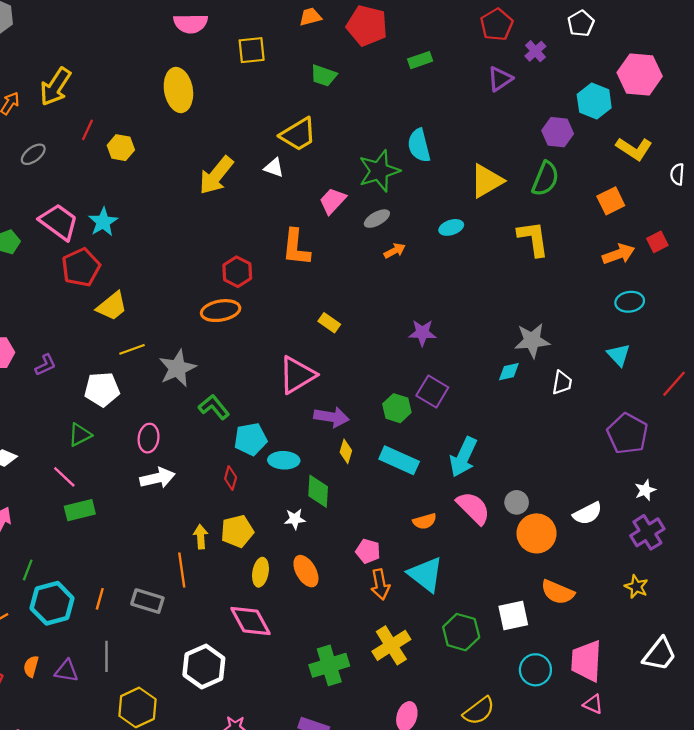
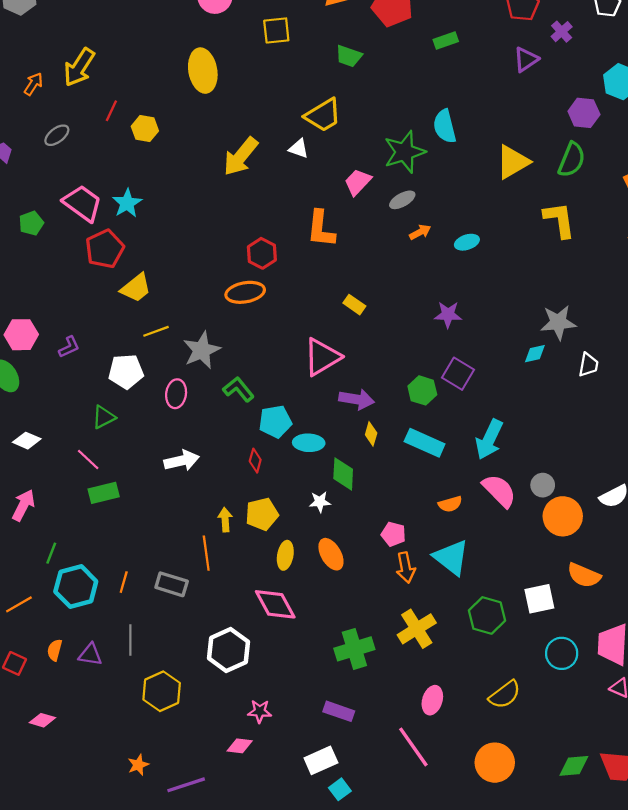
cyan ellipse: (451, 227) -> (467, 242), moved
pink ellipse: (149, 438) -> (176, 394), moved

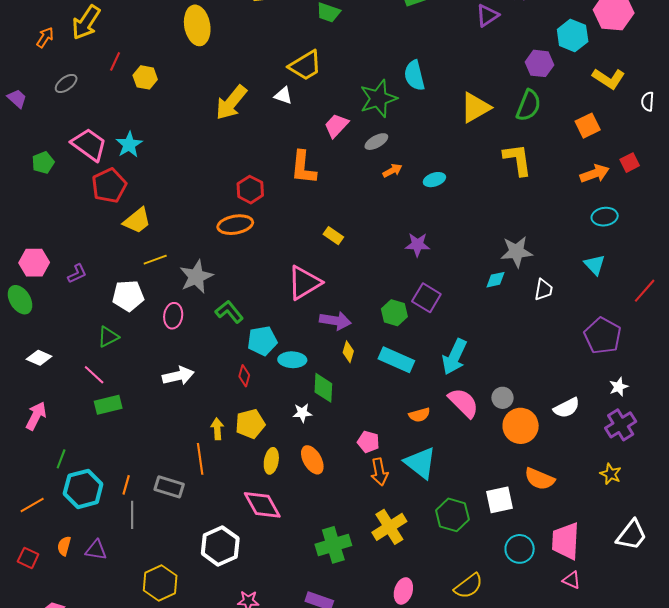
gray line: (130, 640) -> (132, 515), moved

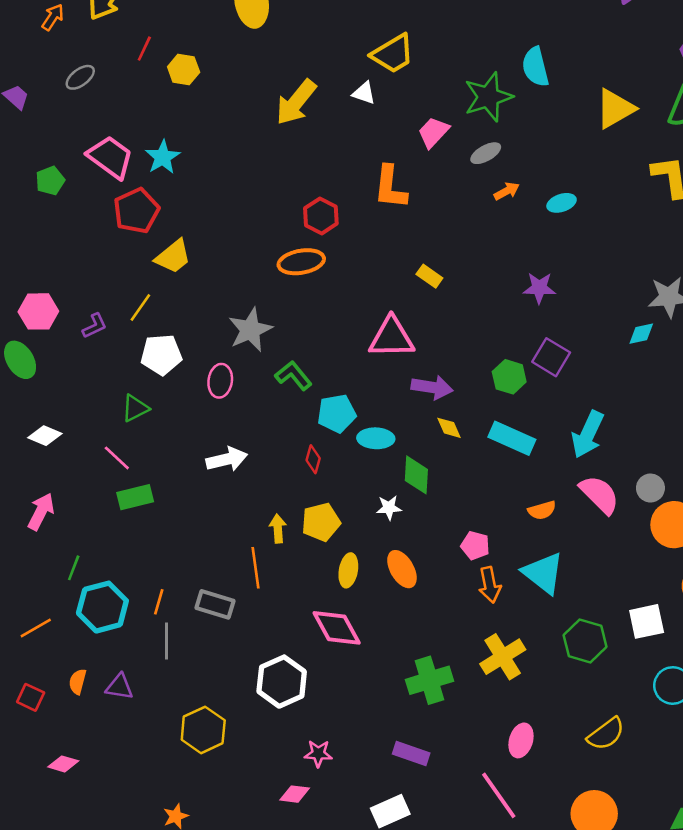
yellow line: (155, 260) -> (140, 308), moved, turned -35
pink triangle: (304, 283) -> (392, 338), turned 30
yellow diamond: (348, 352) -> (449, 428), turned -40

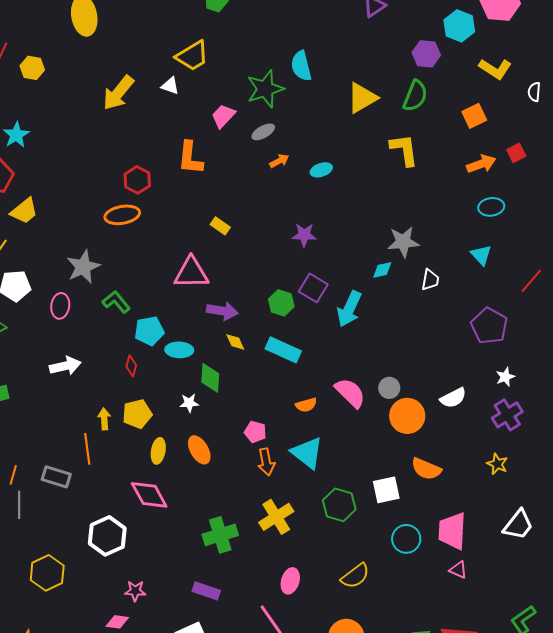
cyan arrow: (588, 434) -> (349, 309), moved

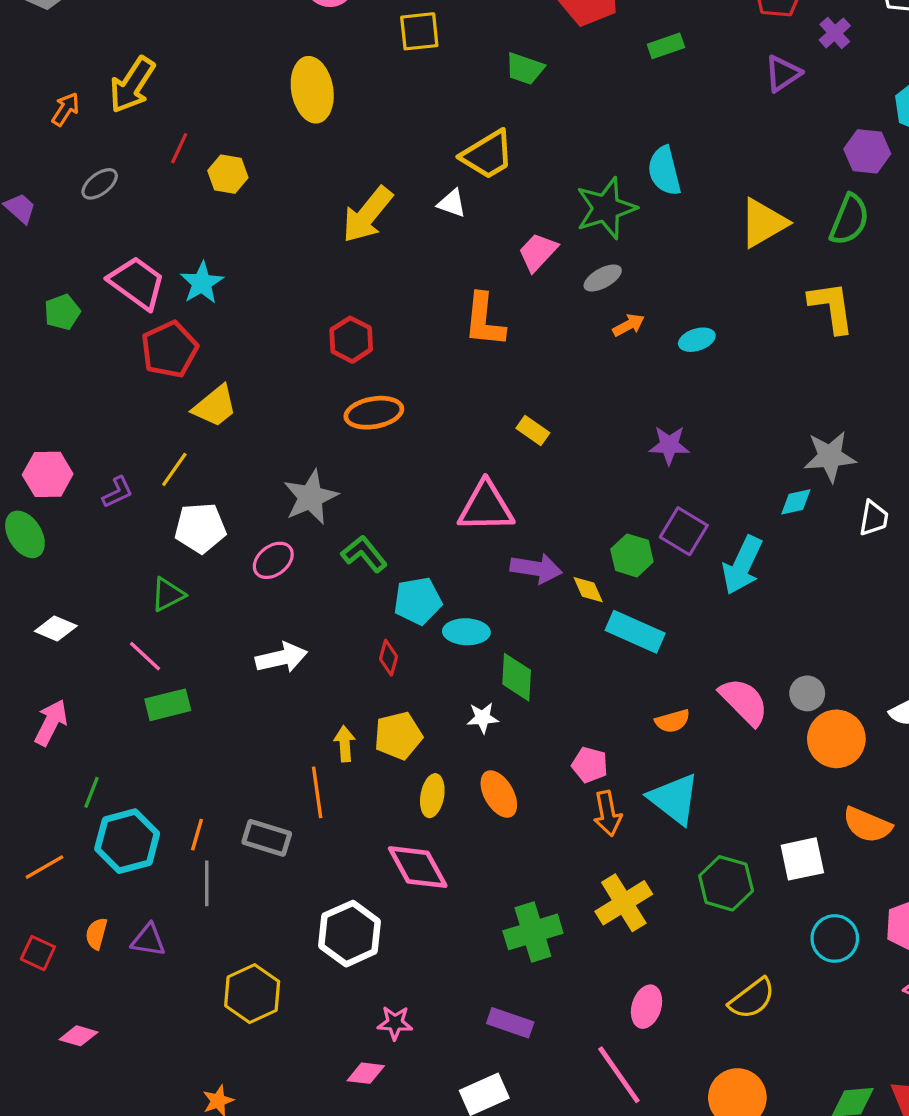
red hexagon: (137, 180) -> (351, 340), moved
pink ellipse: (60, 306) -> (273, 560), turned 45
yellow diamond: (235, 342) -> (588, 590), moved

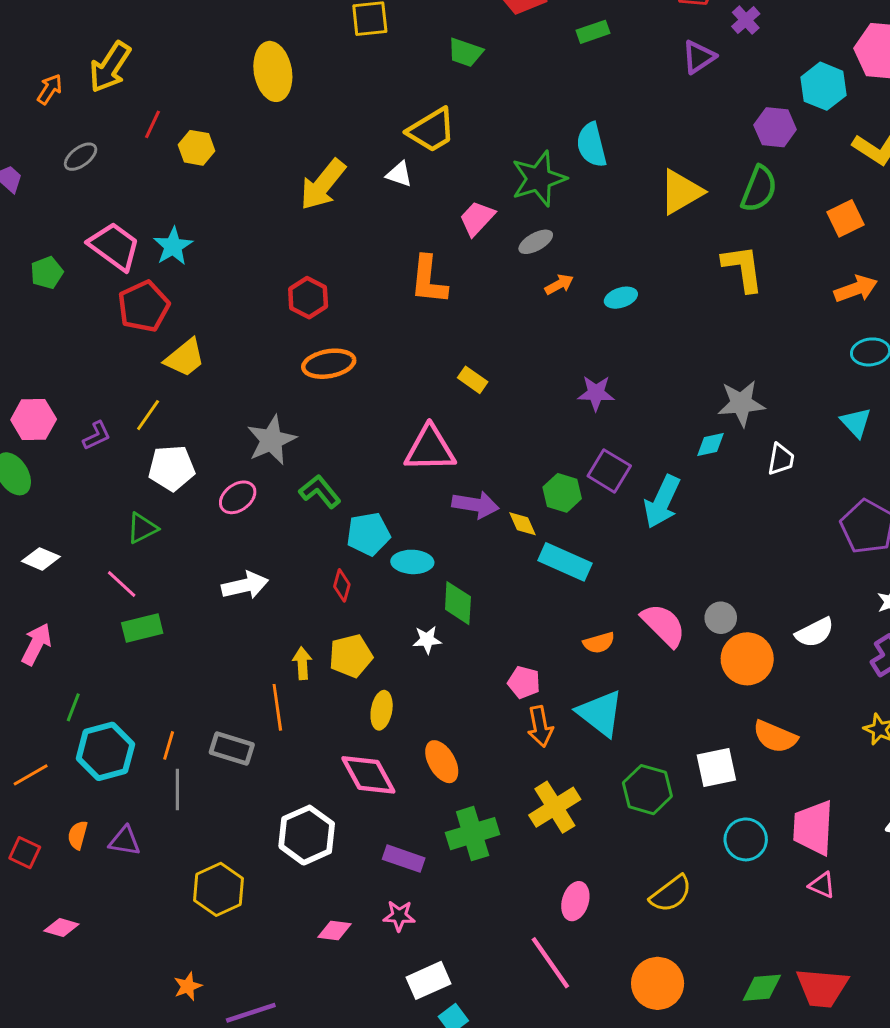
orange ellipse: (499, 794) -> (442, 762), moved
pink star: (395, 1023) -> (399, 916), moved
purple rectangle: (510, 1023) -> (404, 859), moved
pink diamond: (366, 1073) -> (335, 930), moved

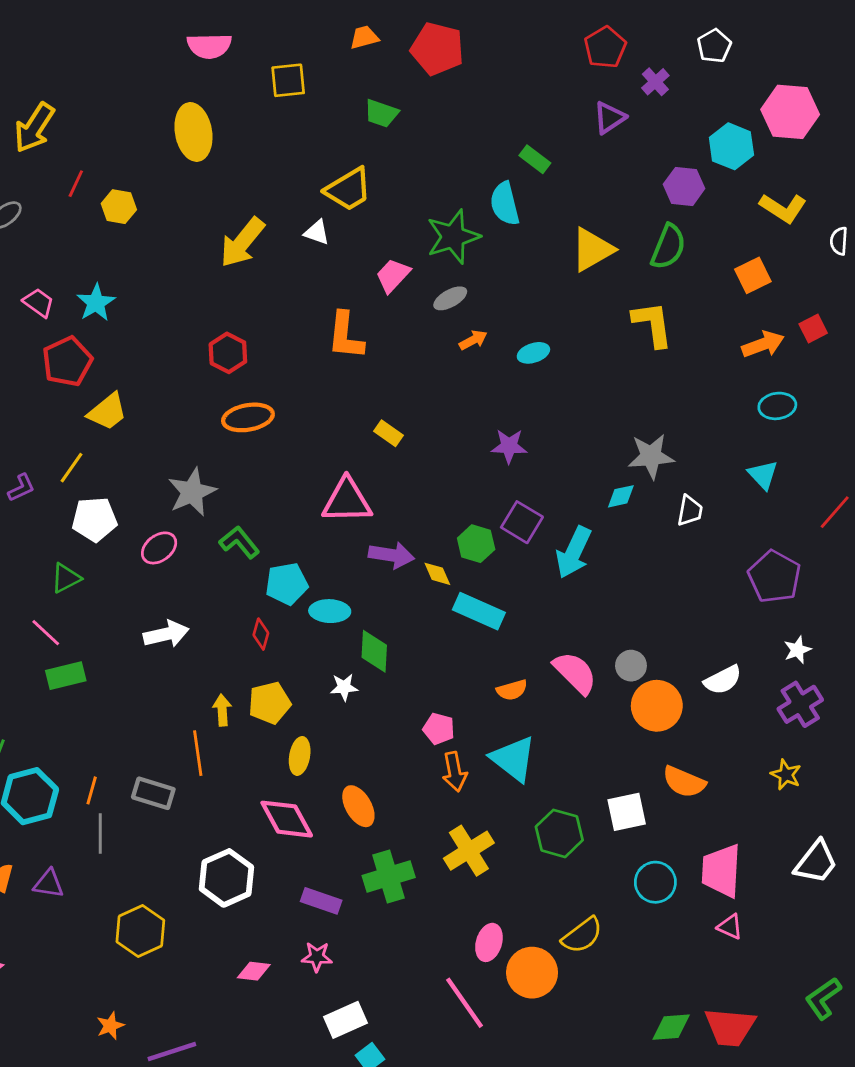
green rectangle: (593, 32) -> (535, 159), moved, turned 56
pink trapezoid: (114, 246) -> (39, 303), size x0.6
orange circle: (658, 983) -> (532, 973), moved

